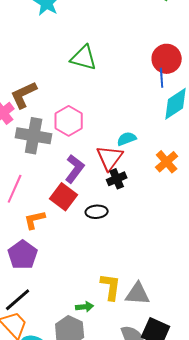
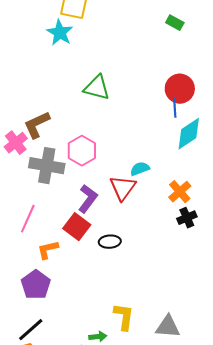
black cross: (117, 179) -> (187, 218), moved
gray triangle: (138, 294) -> (168, 327), moved

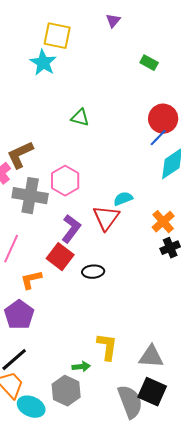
green rectangle: (175, 23) -> (149, 63), moved
green triangle: (97, 88) -> (80, 118), size x0.7
blue line: (175, 108) -> (158, 138), turned 48

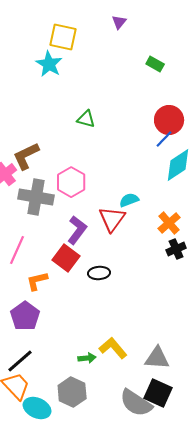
yellow L-shape: (107, 347) -> (113, 348), turned -48
green arrow: (81, 367) -> (87, 358), moved
gray semicircle: (130, 402) -> (136, 403), turned 144

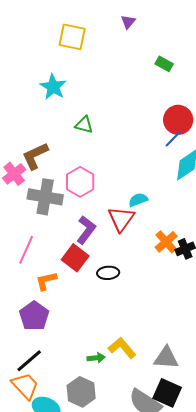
cyan star: (49, 64) -> (53, 87), moved
green triangle: (86, 119) -> (84, 125), moved
orange cross: (169, 223) -> (166, 242), moved

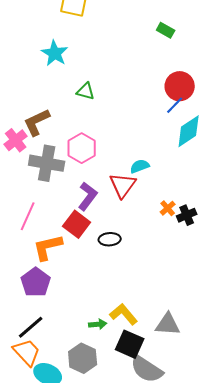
orange cross: (166, 242) -> (168, 208), size x0.7
orange L-shape: (46, 281) -> (48, 247), size x1.4
black square: (167, 393) -> (130, 344), moved

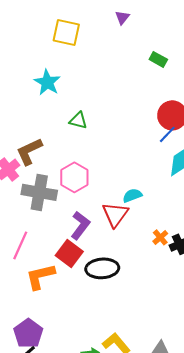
black ellipse: (110, 239) -> (102, 268), size x1.5
purple pentagon: (36, 282) -> (28, 333), moved

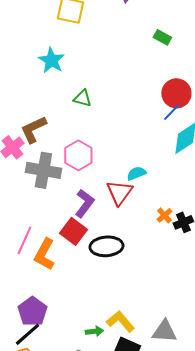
pink line: (20, 245) -> (24, 240), moved
orange L-shape: (40, 276) -> (44, 254), turned -48

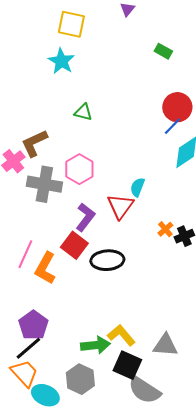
cyan star: (51, 60) -> (61, 61), moved
cyan semicircle: (136, 173) -> (137, 187), turned -48
green arrow: (94, 331) -> (95, 345), size x1.6

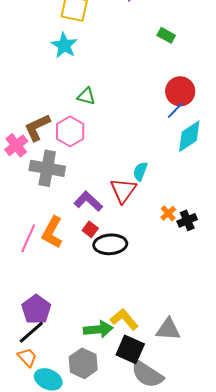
pink hexagon: (79, 169) -> (70, 131), moved
purple L-shape: (85, 217) -> (88, 201), turned -84
red square: (74, 245) -> (90, 229), moved, size x0.6
orange L-shape: (45, 268) -> (52, 232), moved
orange trapezoid: (24, 373) -> (27, 357), size x0.7

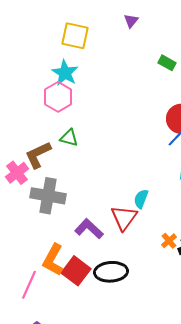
green triangle: (86, 96) -> (69, 138), moved
pink hexagon: (70, 131) -> (58, 97), moved
red square: (90, 229) -> (76, 271), moved, size x1.8
pink line: (28, 238) -> (29, 285), moved

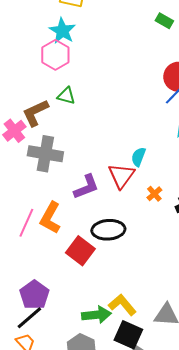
purple L-shape: (89, 229) -> (86, 187), turned 116
orange cross: (169, 241) -> (154, 194), moved
red square: (76, 271) -> (80, 251), moved
pink line: (29, 285) -> (26, 223), moved

